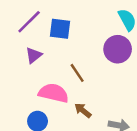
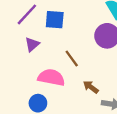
brown arrow: (83, 110) -> (91, 87), moved

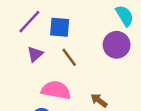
brown line: (72, 59) -> (69, 57), moved

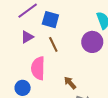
pink semicircle: (56, 90) -> (38, 68), turned -110

